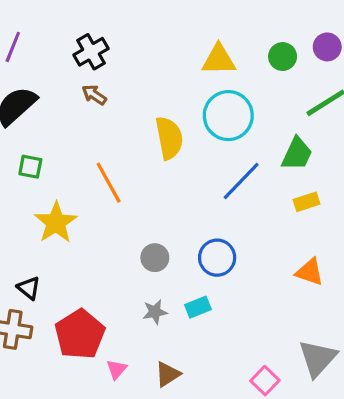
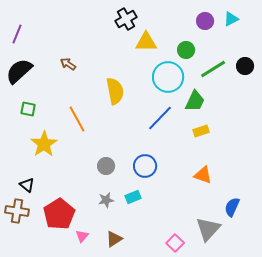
purple circle: (327, 47) -> (205, 21), moved
black cross: (91, 52) -> (126, 19), moved
green circle: (283, 57) -> (186, 50), moved
cyan circle: (228, 116) -> (168, 77), moved

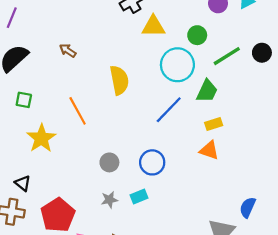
orange triangle: (203, 175) -> (209, 150), moved

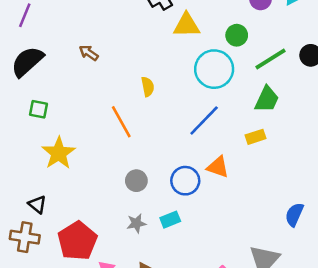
yellow semicircle: (119, 80) -> (148, 87), size x0.6
green trapezoid: (207, 91) -> (267, 99), moved
orange line: (78, 111) -> (121, 122), moved
orange triangle: (209, 150) -> (218, 167), moved
blue semicircle: (248, 207) -> (294, 215), moved

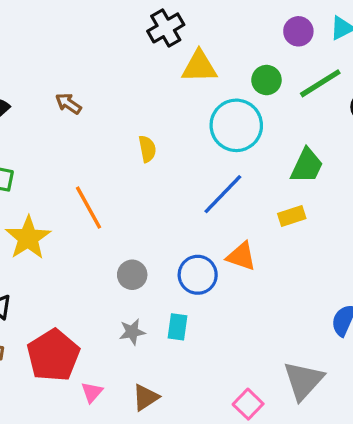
green line: (271, 59) -> (320, 83), moved
orange line: (121, 122) -> (89, 208), moved
cyan rectangle: (170, 220) -> (178, 327), turned -60

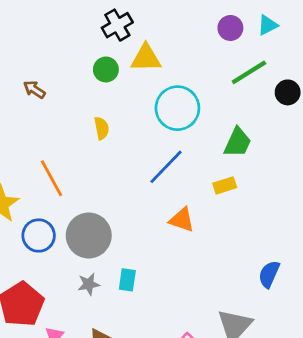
green circle: (266, 80) -> (106, 69), moved
gray circle: (132, 275) -> (89, 236), size x1.8
blue circle: (198, 275) -> (39, 236), moved

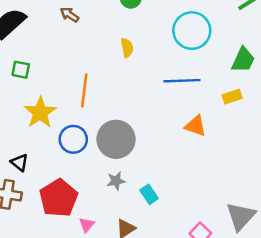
blue line: (166, 167) -> (182, 81), turned 44
orange line: (51, 178) -> (84, 90), turned 36
cyan rectangle: (127, 280) -> (149, 194), moved, turned -42

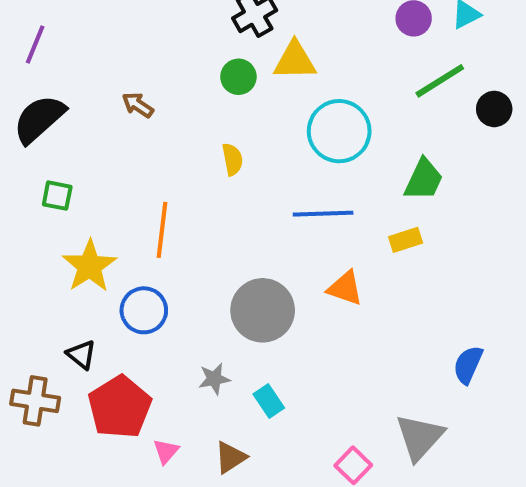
gray circle: (116, 139) -> (263, 310), moved
black triangle: (19, 163) -> (81, 355), moved

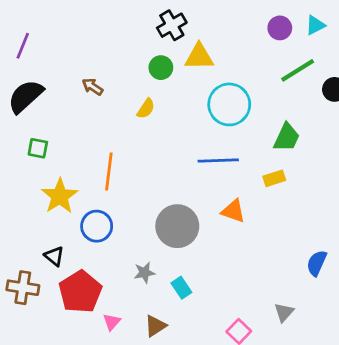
yellow semicircle: (232, 159) -> (146, 109), moved, turned 45
gray triangle: (420, 437) -> (284, 312), size x0.6

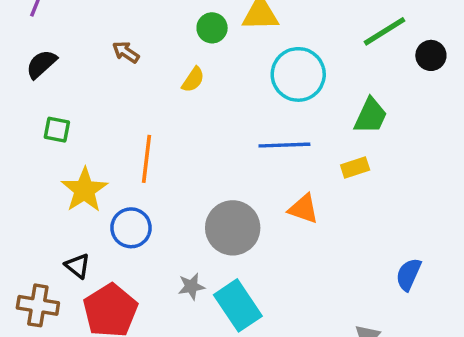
black semicircle: (26, 96) -> (41, 64), size x0.7
cyan rectangle: (181, 288) -> (238, 305), size x1.8

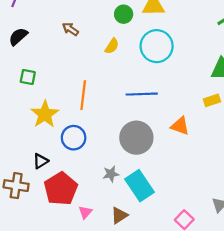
cyan circle: (298, 74) -> (157, 46), moved
blue line: (284, 145) -> (142, 94), moved
black triangle: (78, 266) -> (41, 161), turned 49

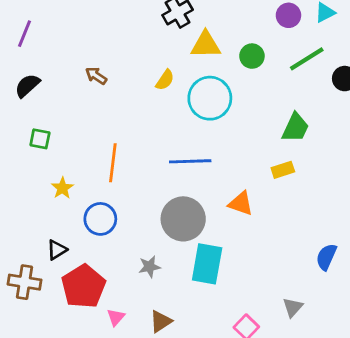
green circle: (124, 14) -> (252, 56), moved
yellow semicircle: (112, 46) -> (165, 80), moved
yellow star: (45, 114) -> (62, 188), size x0.6
cyan rectangle: (140, 186) -> (207, 264), moved, turned 44

